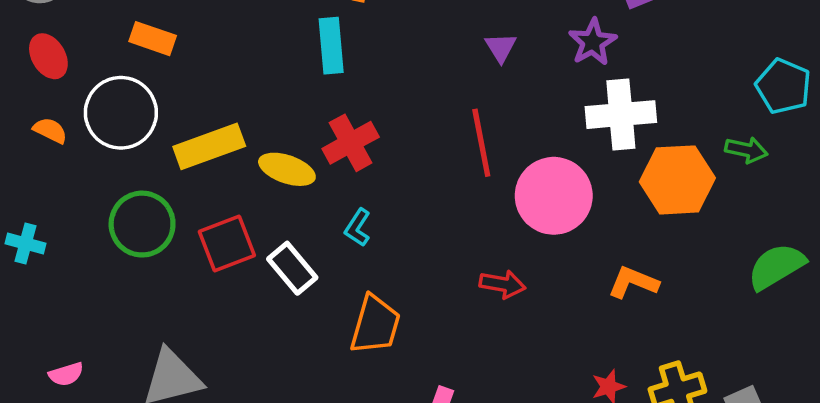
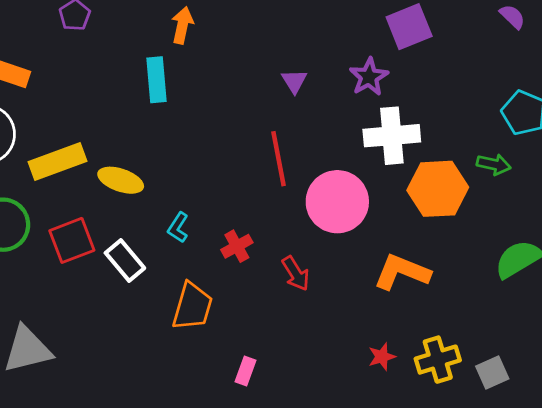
red cross: (351, 143) -> (237, 246), moved, size x0.7
orange L-shape: (633, 282) -> (402, 272), size x1.4
red arrow: (502, 284) -> (296, 273), turned 48

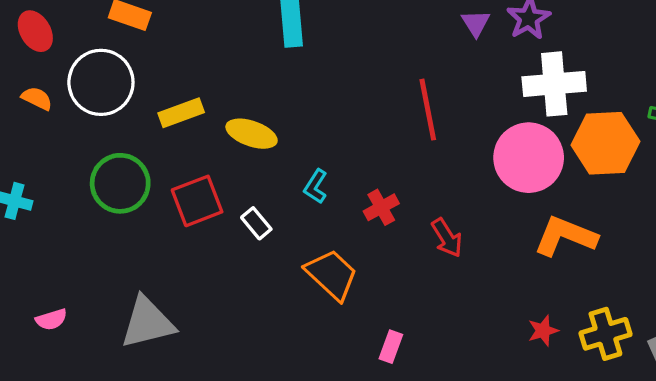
purple triangle: (294, 81) -> (476, 23), moved
yellow rectangle: (58, 162) -> (181, 113), size x0.7
pink circle: (337, 202) -> (529, 158), moved
white rectangle: (125, 261) -> (256, 223), size x0.7
orange trapezoid: (192, 306) -> (332, 275), turned -63

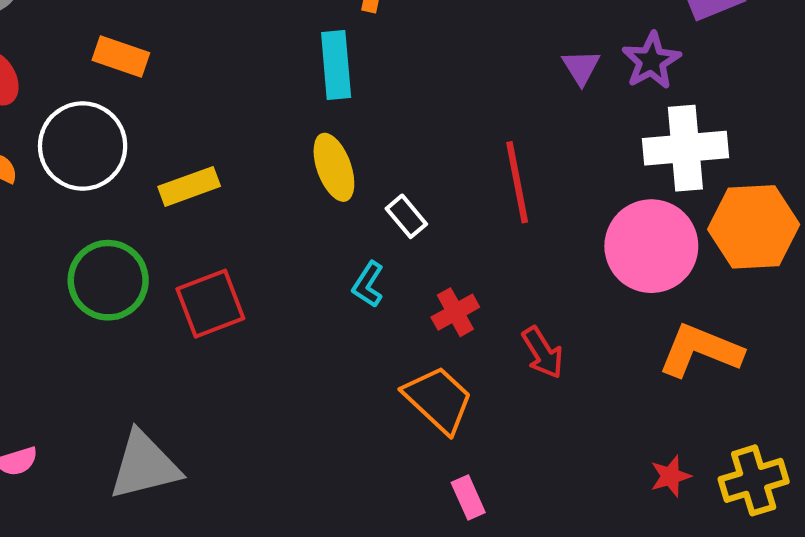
yellow ellipse: (252, 134) -> (334, 167), moved, turned 51
white rectangle: (256, 223) -> (406, 216), moved
orange trapezoid: (332, 275) -> (438, 399), moved
pink rectangle: (391, 347) -> (468, 497), turned -44

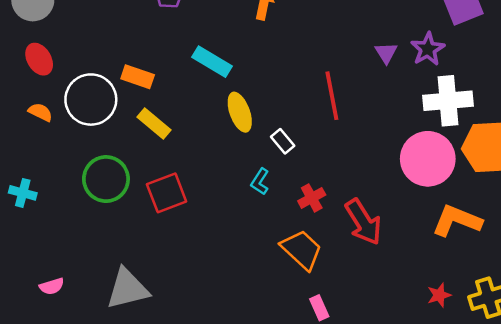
orange rectangle: (121, 57) -> (138, 77), moved
cyan rectangle: (336, 65) -> (212, 62), moved, turned -54
red line: (517, 182) -> (332, 96), moved
yellow rectangle: (189, 186) -> (154, 123), turned 60
red arrow: (543, 353) -> (363, 222), size x1.5

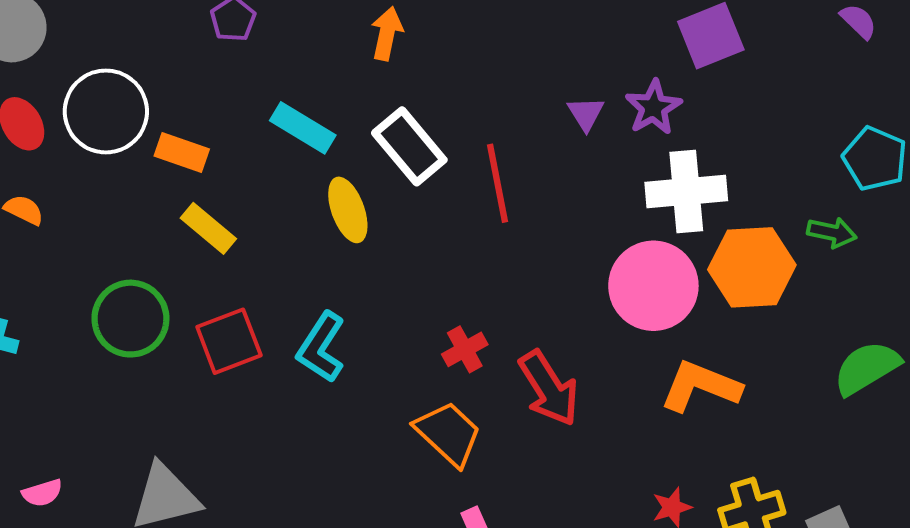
white circle: (91, 100) -> (106, 111), moved
white rectangle: (283, 141) -> (409, 146), moved, size x1.8
cyan L-shape: (260, 182) -> (321, 347), moved, size x1.6

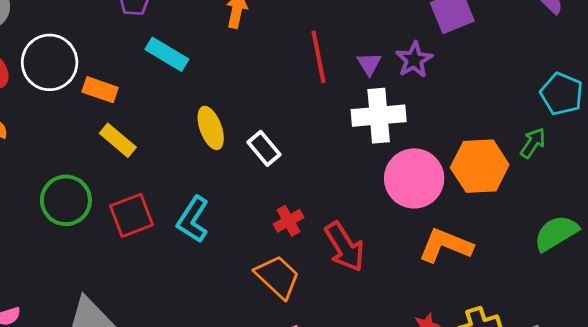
cyan rectangle: (303, 128) -> (167, 54), moved
white rectangle: (409, 146) -> (264, 148), moved, size x0.7
red line: (498, 183) -> (319, 57), moved
white cross: (686, 191) -> (379, 116), moved
green arrow: (832, 232) -> (533, 143), turned -68

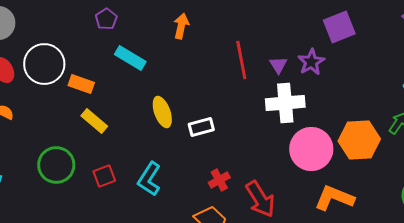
white rectangle: (264, 148) -> (201, 127), turned -65
red square: (131, 215) -> (104, 176), size x0.7

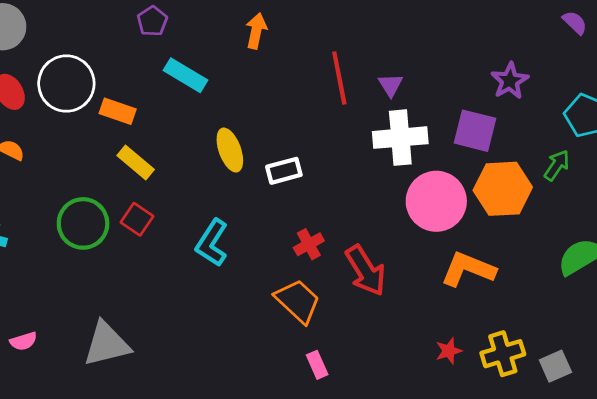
purple square: (339, 27) -> (475, 131), moved, turned 36
purple star: (311, 62) -> (510, 81), moved
red square: (104, 176) -> (137, 219), moved, turned -35

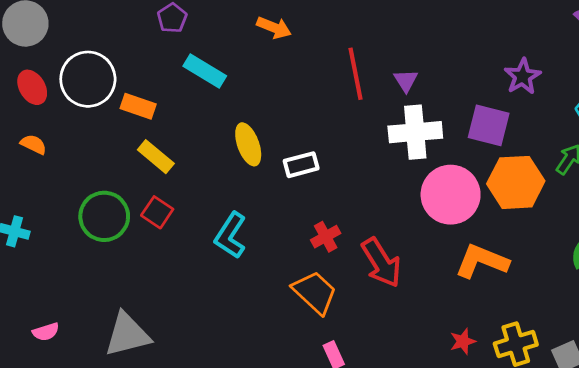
orange arrow: (256, 31) -> (274, 28), turned 100

